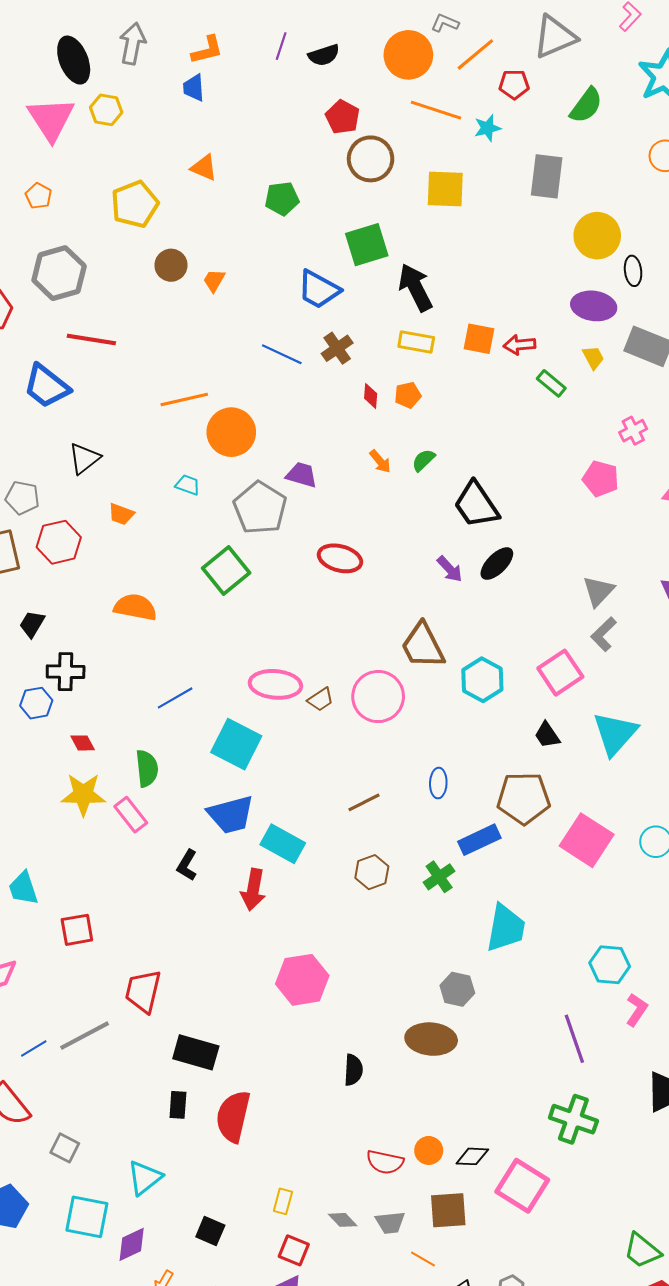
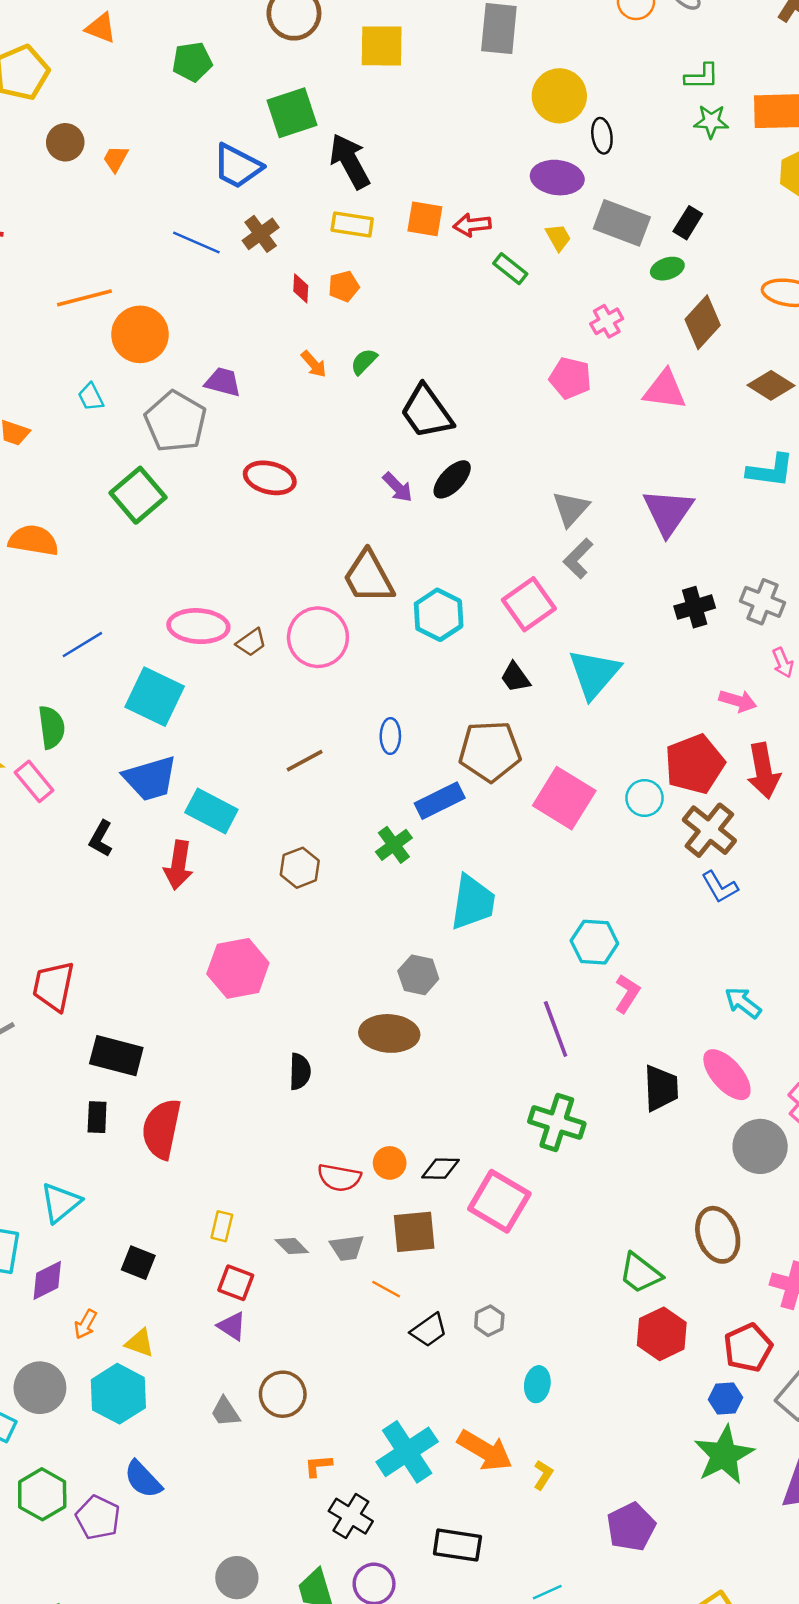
cyan trapezoid: (188, 485) -> (91, 397), turned -135
brown hexagon: (372, 872) -> (300, 868), moved

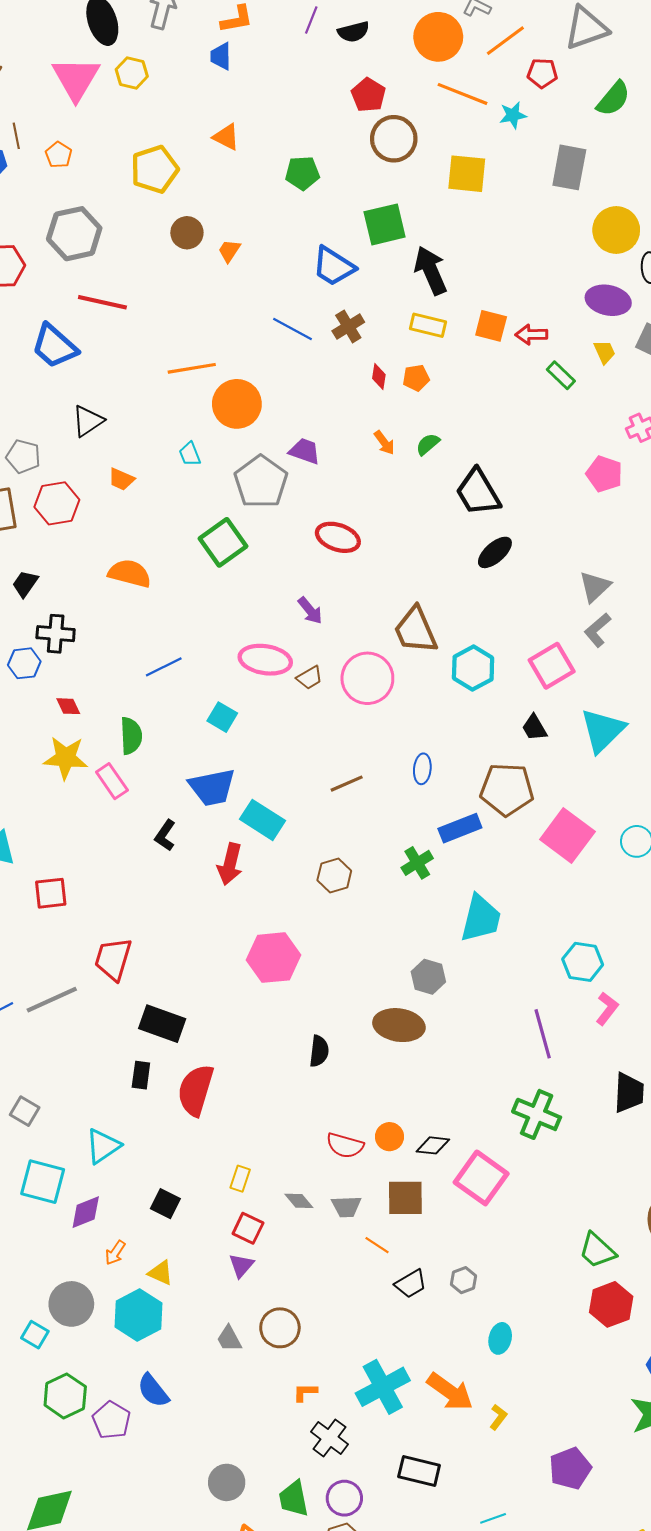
purple arrow: (398, 487) -> (310, 610), moved
cyan square: (155, 697) -> (222, 717), size x0.6
purple triangle: (232, 1326) -> (241, 1265), turned 32

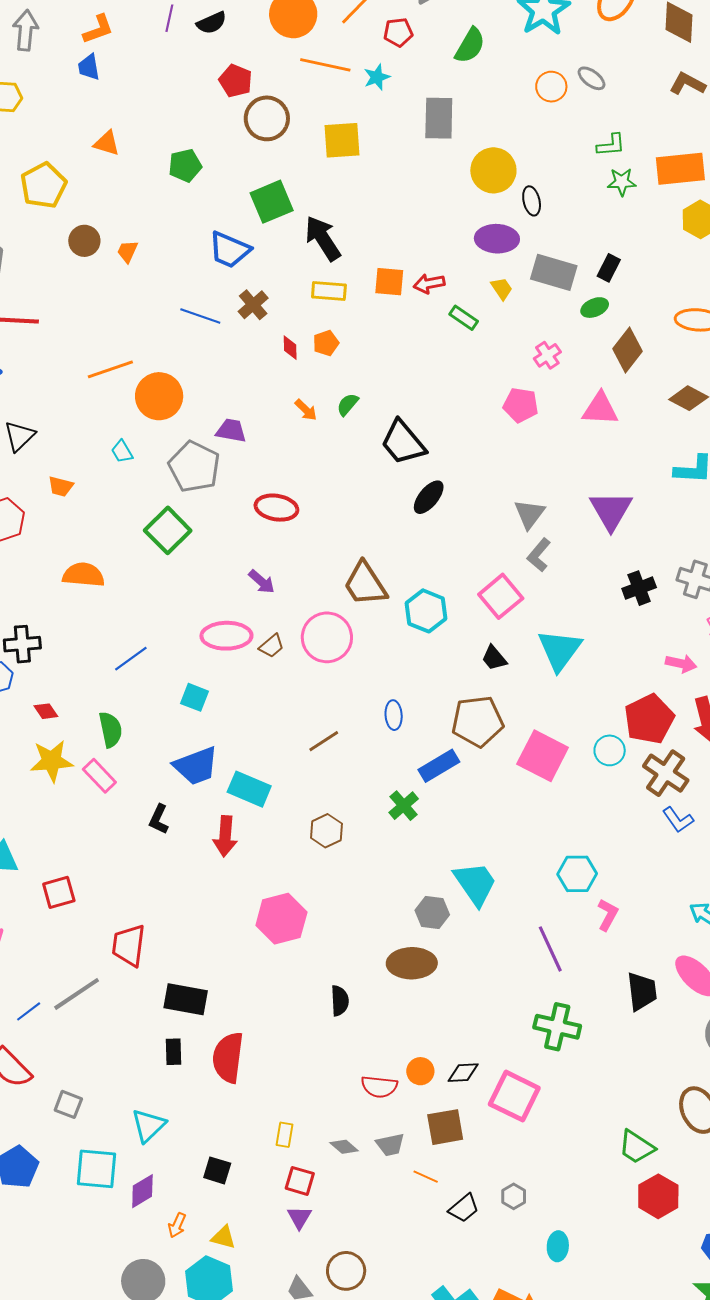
cyan trapezoid: (481, 918) -> (475, 884), moved, turned -39

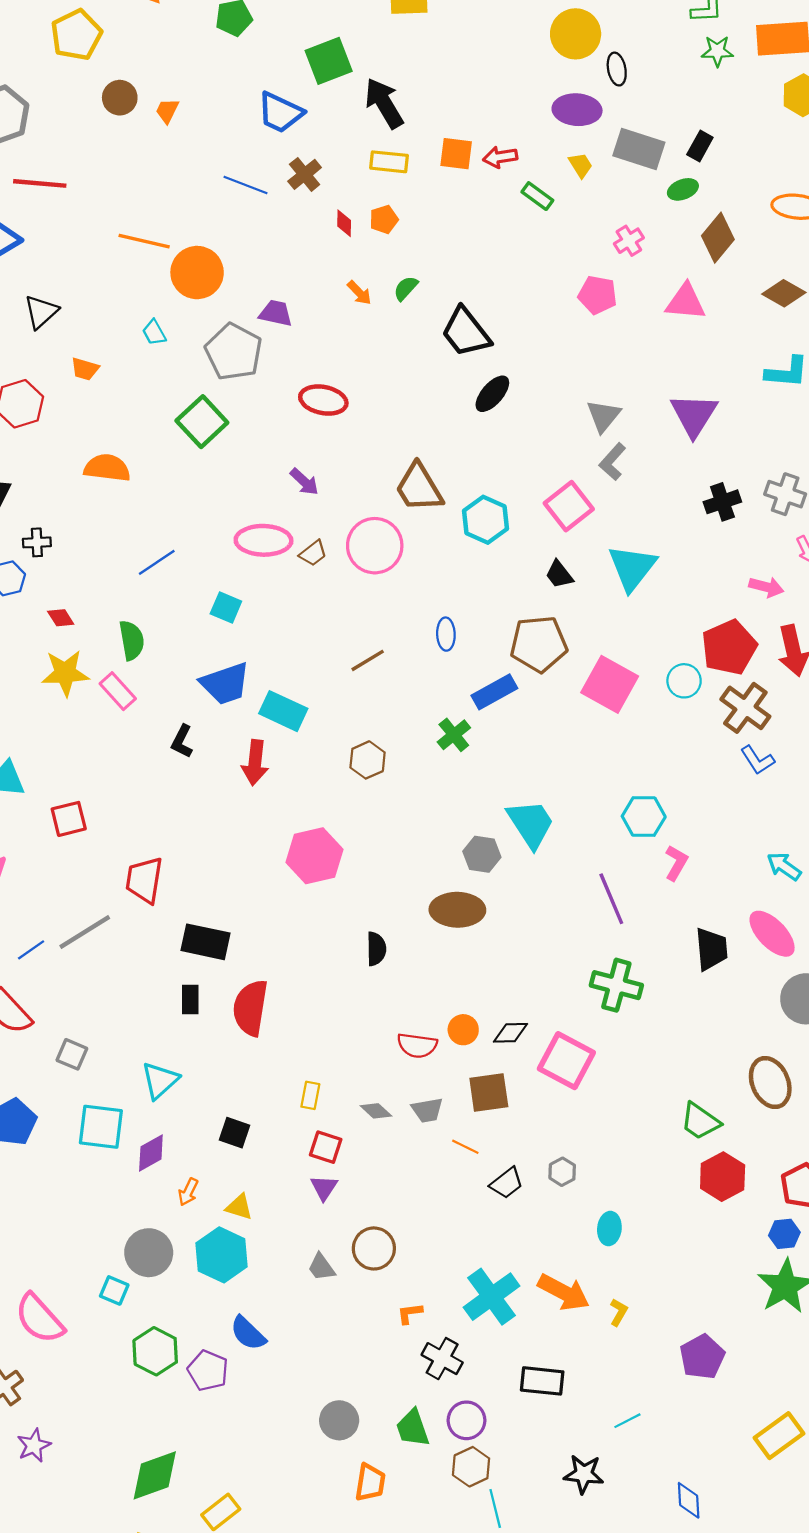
orange line: (110, 369) -> (144, 241), turned 30
black cross: (22, 644) -> (37, 542), size x0.7

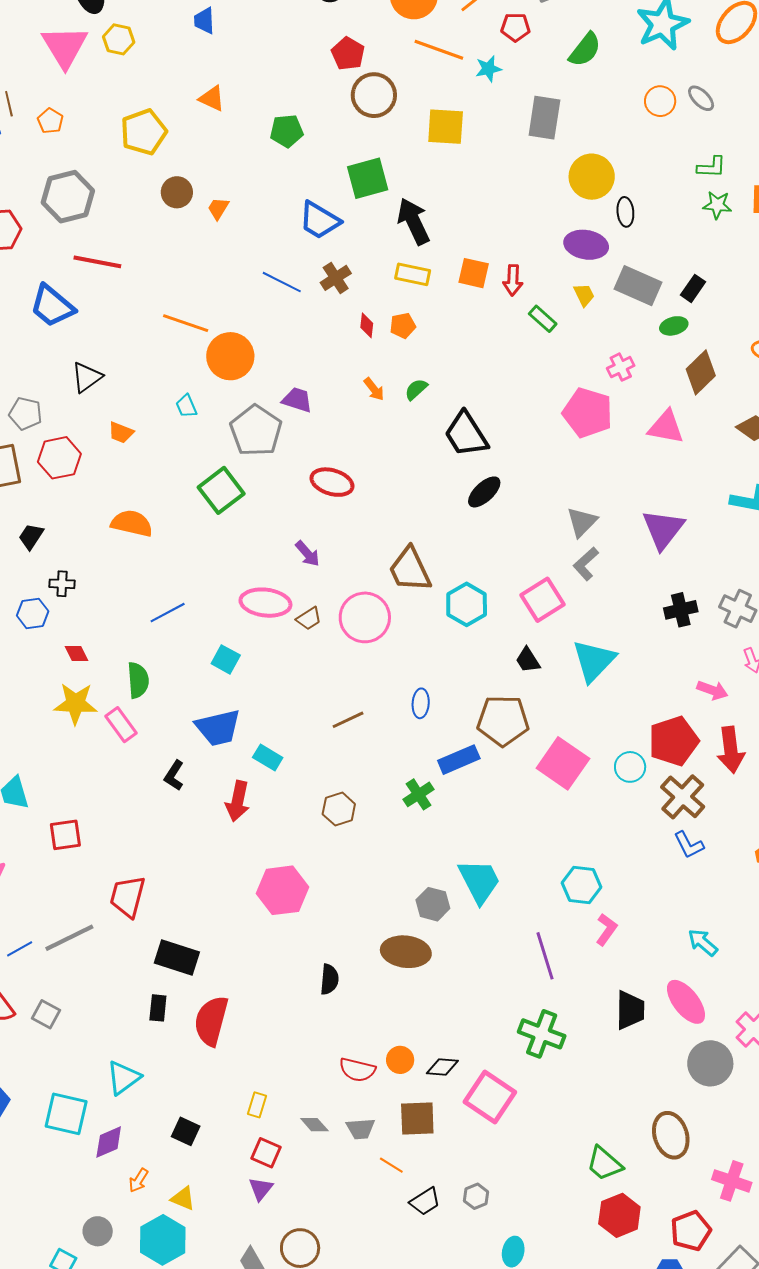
red arrow: (500, 157) -> (513, 280), turned -84
pink pentagon: (598, 295) -> (588, 413), size x1.4
cyan rectangle: (283, 711) -> (268, 758), size x0.7
gray square: (72, 1054) -> (46, 1014), moved
gray circle: (149, 1253) -> (98, 1231), size x0.7

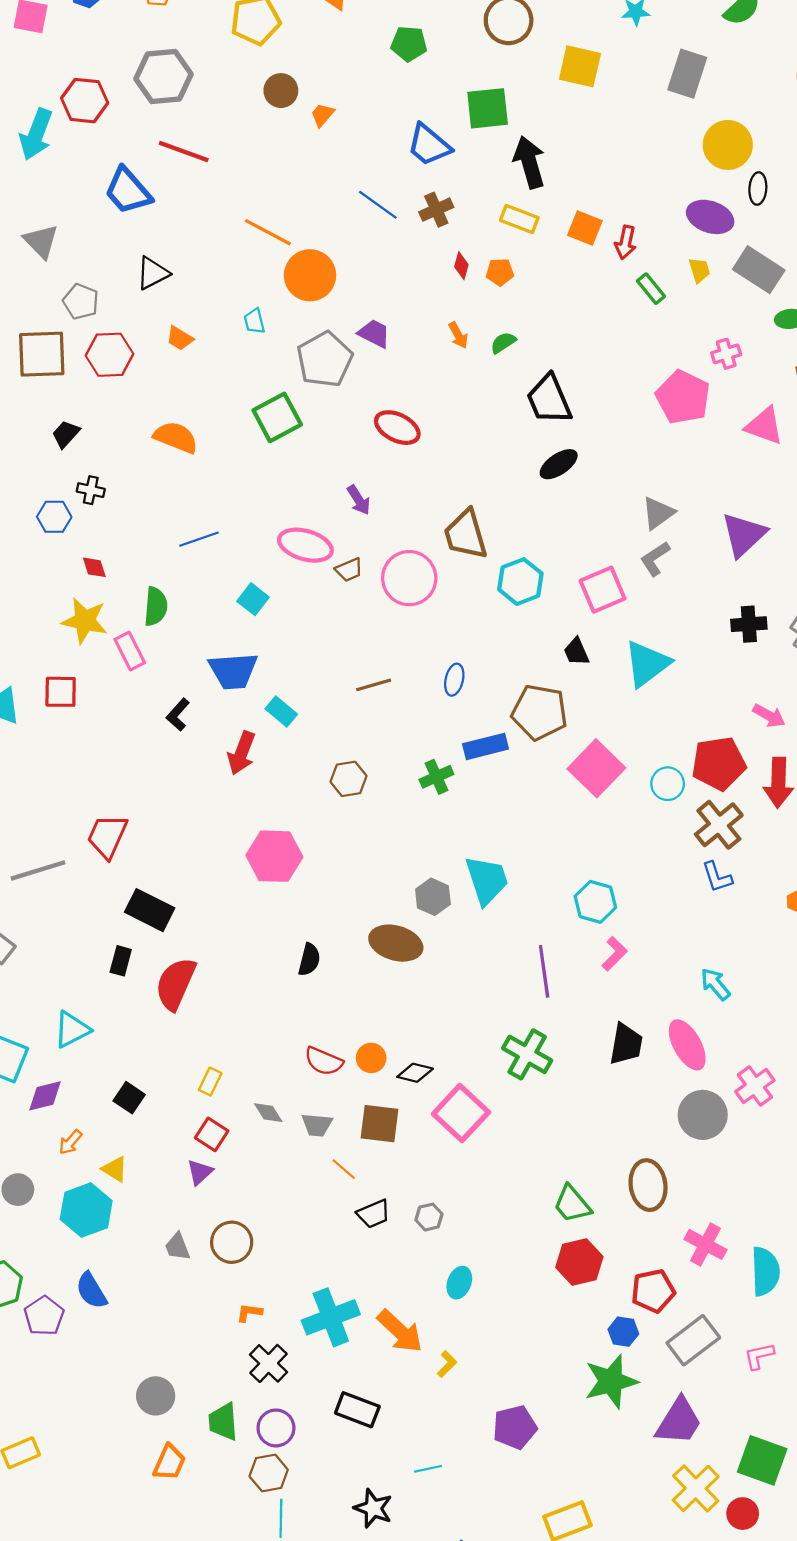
red square: (65, 835) -> (61, 692), moved

